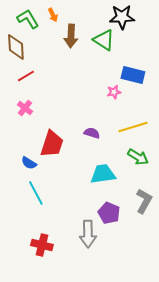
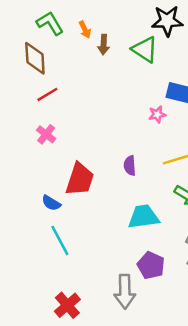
orange arrow: (53, 15) -> (85, 30), moved
brown arrow: (71, 36) -> (104, 45), size x0.7
purple semicircle: (92, 133) -> (130, 166), turned -112
red cross: (42, 245) -> (67, 305), turned 35

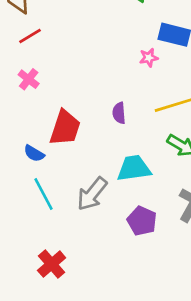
gray arrow: (125, 292) -> (92, 194), moved, turned 40

